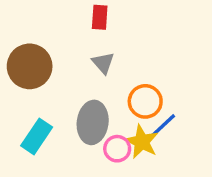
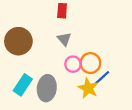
gray ellipse: (93, 122) -> (47, 88), moved
pink circle: (117, 149) -> (73, 64), moved

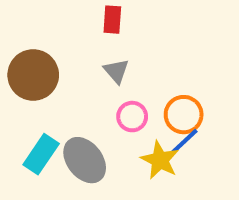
orange circle: (90, 63) -> (184, 115), moved
gray ellipse: (47, 88) -> (85, 160), turned -45

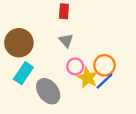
cyan rectangle: (41, 154) -> (23, 73), moved
yellow star: (160, 160) -> (88, 78), moved

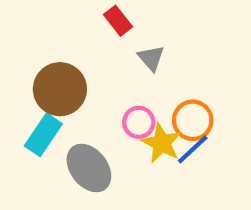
red rectangle: (64, 11) -> (118, 21), turned -42
gray triangle: (66, 41) -> (151, 58), moved
brown circle: (19, 43) -> (60, 89), moved

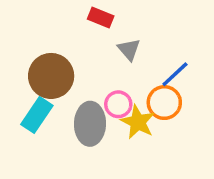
red rectangle: (118, 21) -> (101, 18), turned -30
blue line: (193, 149) -> (175, 74), moved
gray ellipse: (89, 168) -> (90, 124), moved, turned 39

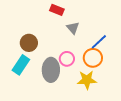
brown circle: (51, 76) -> (29, 43), size x0.7
yellow star: (138, 122) -> (87, 80), moved, turned -30

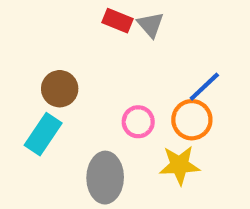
gray triangle: (73, 28) -> (151, 25), moved
gray ellipse: (51, 70) -> (105, 178), moved

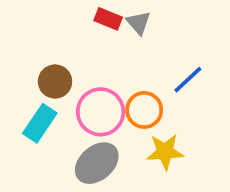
orange circle: (192, 120) -> (144, 110), moved
pink circle: (138, 122) -> (101, 112), moved, size x1.6
gray ellipse: (105, 178) -> (97, 163), turned 48

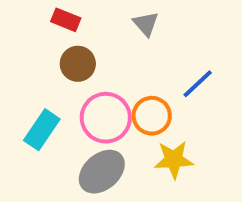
red rectangle: (108, 19) -> (66, 20), moved
brown circle: (55, 82) -> (78, 64), moved

